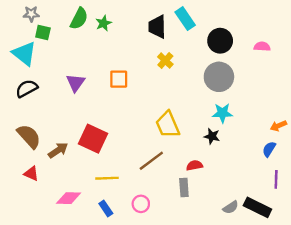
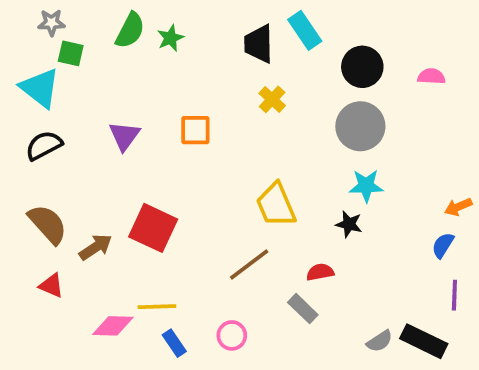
yellow line: (107, 178) -> (157, 307), moved
gray rectangle: (184, 188) -> (303, 309), turned -42

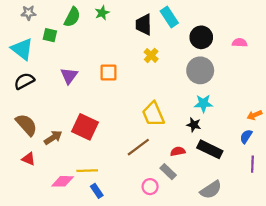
green star: (170, 38) -> (102, 13), moved
green square: (71, 53) -> (50, 35), moved
pink circle: (232, 335) -> (150, 187), moved
gray semicircle: (380, 341) -> (211, 190), size x1.5
black rectangle: (424, 341) -> (210, 149), moved

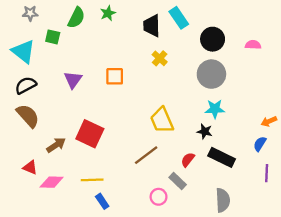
brown semicircle: (26, 125) -> (28, 116), moved
red semicircle: (178, 151) -> (188, 160), turned -40
pink diamond: (63, 181) -> (52, 182), moved
gray semicircle: (211, 190) -> (223, 200), turned -60

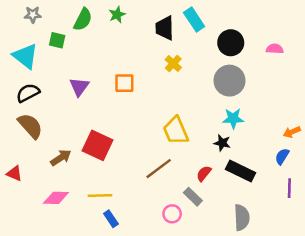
red triangle: (30, 167) -> (14, 173), moved

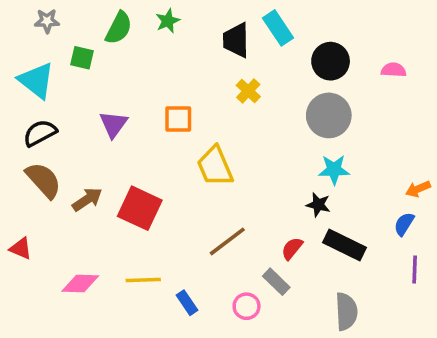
yellow trapezoid: (176, 131) -> (215, 166), moved
brown arrow: (61, 158) -> (87, 199), moved
blue rectangle: (111, 219) -> (187, 303), moved

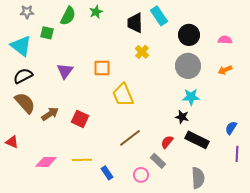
orange arrow: (418, 189) -> (225, 70), moved
red square: (140, 208) -> (80, 119), size x0.7

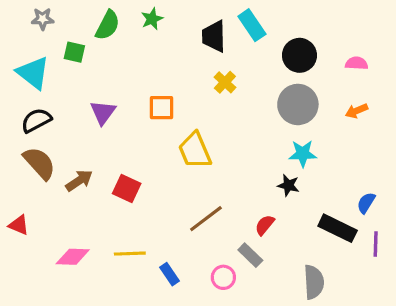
black rectangle: (197, 140) -> (338, 228), moved

